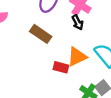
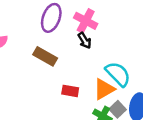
orange triangle: (77, 57) -> (104, 89), moved

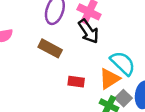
black arrow: (85, 40) -> (88, 31), size x1.5

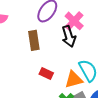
brown rectangle: (50, 48) -> (34, 40), turned 36

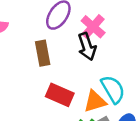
red rectangle: (46, 74) -> (60, 95), size x1.5

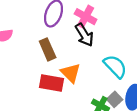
red rectangle: (60, 95) -> (51, 83), moved
orange triangle: (95, 101) -> (71, 73), moved, turned -45

